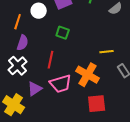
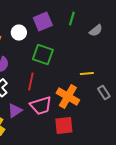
green square: (63, 33) -> (43, 54), size x1.5
red square: (97, 104) -> (64, 126), moved

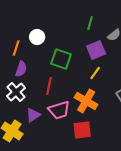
purple square: (43, 22) -> (96, 50), moved
yellow line: (87, 74) -> (95, 73), moved, turned -48

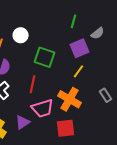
purple triangle: (33, 115) -> (23, 122), moved

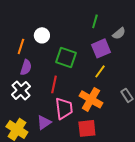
pink trapezoid: (43, 108) -> (64, 108), turned -80

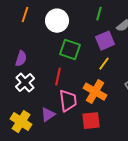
white circle: (42, 35) -> (57, 21), moved, size x1.5
orange line: (21, 46) -> (25, 15), moved
purple semicircle: (26, 67) -> (21, 59), moved

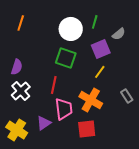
white circle: (57, 21) -> (71, 29), moved

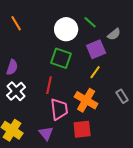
green line: (95, 22) -> (90, 22), turned -64
orange line: (21, 23) -> (16, 23), turned -49
purple triangle: (44, 123) -> (46, 133), moved, turned -35

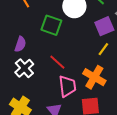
green square: (61, 58) -> (51, 25), moved
red line: (49, 85) -> (57, 62), turned -60

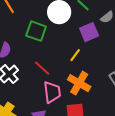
yellow line: (103, 49) -> (75, 55), moved

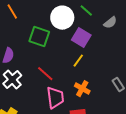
purple square: (89, 32) -> (81, 38), moved, turned -36
orange cross: (79, 83) -> (82, 89), size x0.7

